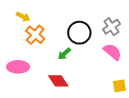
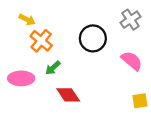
gray cross: (111, 27) -> (130, 20), moved
green arrow: (64, 54) -> (53, 68), moved

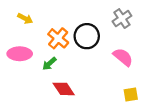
orange cross: (41, 41) -> (58, 38), moved
pink ellipse: (21, 78) -> (20, 54), moved

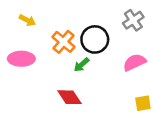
pink semicircle: (123, 57) -> (134, 62), turned -65
green arrow: (49, 64) -> (82, 65), moved

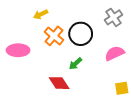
yellow arrow: (27, 20) -> (41, 14), moved, turned 128
green arrow: (82, 65) -> (76, 64), moved

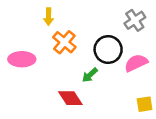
yellow arrow: (41, 14) -> (49, 17), turned -64
black circle: (81, 34) -> (108, 49), moved

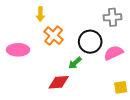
gray cross: (135, 20) -> (112, 17), turned 30
red diamond: (70, 98) -> (59, 82), turned -60

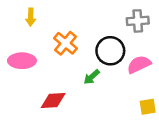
yellow arrow: (40, 14) -> (31, 17), moved
red diamond: (59, 82) -> (53, 101), moved

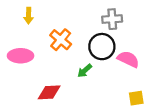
gray cross: (138, 21) -> (112, 19), moved
pink semicircle: (139, 64) -> (128, 59), turned 50

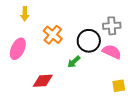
gray cross: (112, 19) -> (112, 26), moved
pink ellipse: (21, 56) -> (18, 49), turned -65

